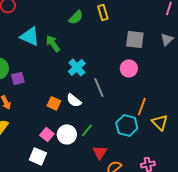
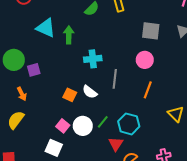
green arrow: (53, 43) -> (69, 35), turned 36
cyan cross: (77, 67) -> (93, 59), turned 36
gray line: (99, 87) -> (115, 79), turned 30
orange line: (142, 106) -> (148, 90), moved
cyan hexagon: (127, 125) -> (129, 124), moved

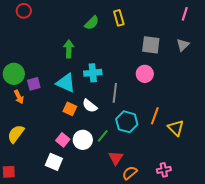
cyan triangle: (46, 28) -> (66, 83), moved
orange line: (148, 90) -> (155, 116), moved
orange arrow: (22, 94) -> (19, 97), moved
cyan hexagon: (129, 124) -> (127, 122), moved

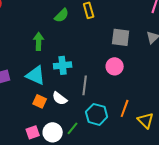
pink square: (63, 140) -> (33, 132), turned 32

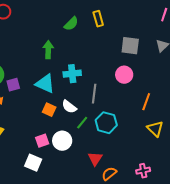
orange line: (125, 108) -> (146, 102), moved
green line: (73, 128) -> (82, 123), moved

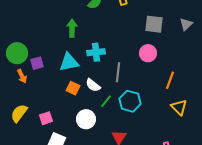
cyan triangle: (45, 84) -> (69, 62), turned -35
pink square: (42, 141) -> (46, 118), moved

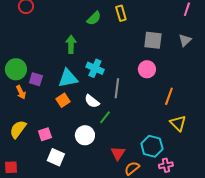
cyan cross: (96, 52) -> (95, 68), turned 30
purple square: (37, 63) -> (36, 79), turned 32
orange square: (73, 88) -> (63, 100), moved, turned 32
cyan hexagon: (130, 101) -> (152, 146), moved

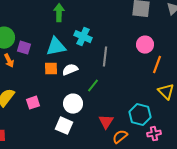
pink circle: (147, 69) -> (145, 45), moved
orange square: (63, 100) -> (51, 69), turned 32
white semicircle: (92, 101) -> (70, 70), moved, turned 119
white square: (56, 157) -> (64, 126), moved

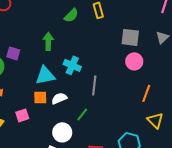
pink circle: (145, 45) -> (134, 61), moved
purple square: (24, 48) -> (13, 53), moved
pink square: (33, 103) -> (22, 115), moved

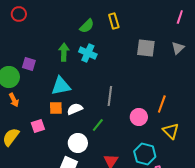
pink circle: (134, 61) -> (139, 117), moved
cyan cross: (72, 65) -> (88, 53), moved

